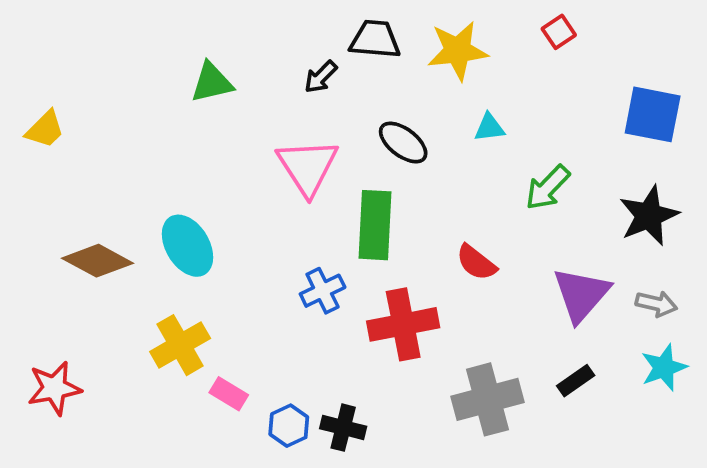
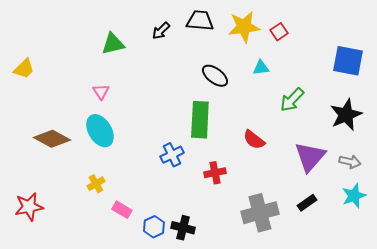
red square: (559, 32) -> (279, 32), moved
black arrow: (321, 77) -> (161, 31), moved
pink triangle: (308, 167) -> (101, 92), moved, size x0.5
red cross: (403, 324) -> (215, 173), size x0.6
yellow cross: (180, 345) -> (96, 184), size x0.6

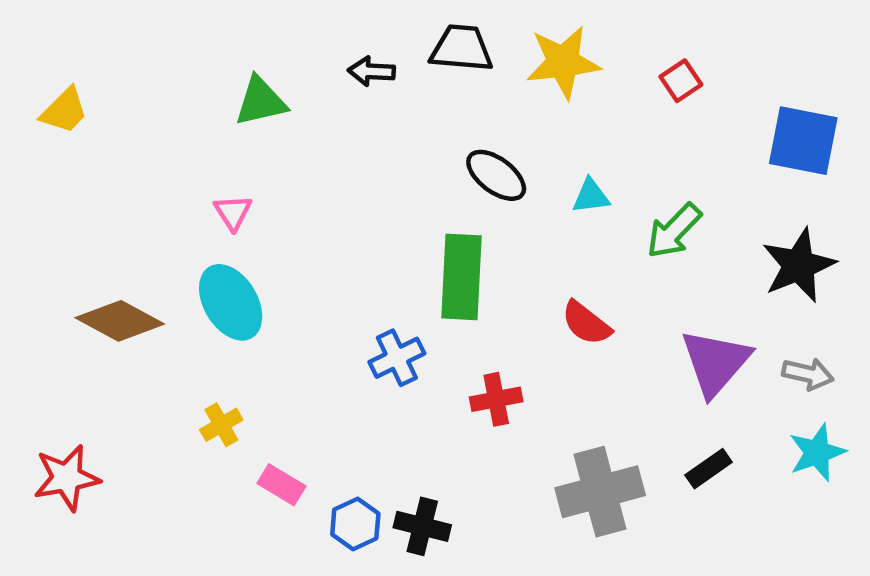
black arrow: (161, 31) -> (371, 71), turned 48
red square: (279, 32) -> (681, 81), moved
cyan triangle: (261, 68) -> (591, 196), moved
yellow trapezoid: (24, 69) -> (64, 111), moved

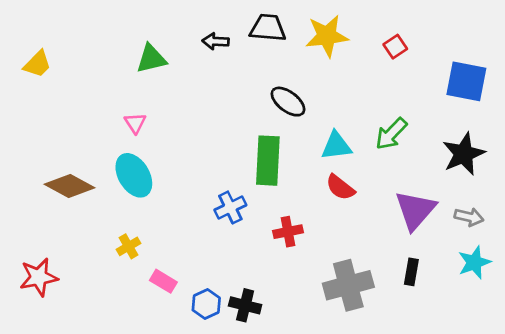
cyan triangle: (591, 196) -> (336, 146), moved, size x1.4
black rectangle: (709, 469) -> (411, 272), turned -45

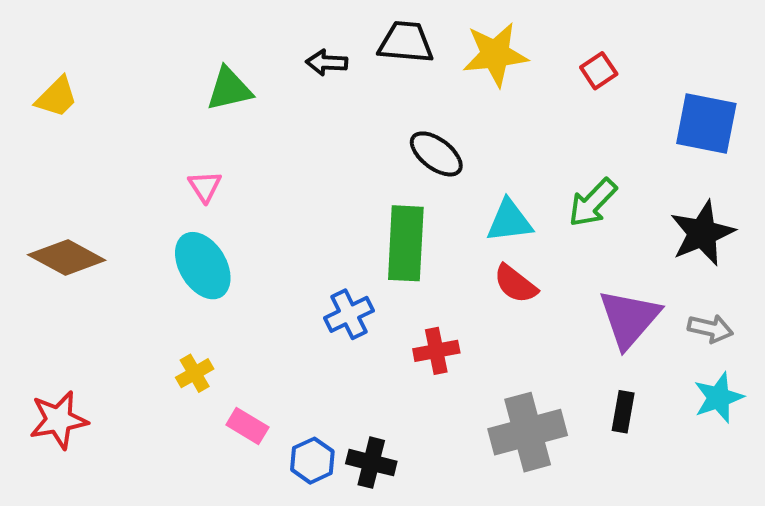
brown diamond: (69, 186) -> (67, 257), moved

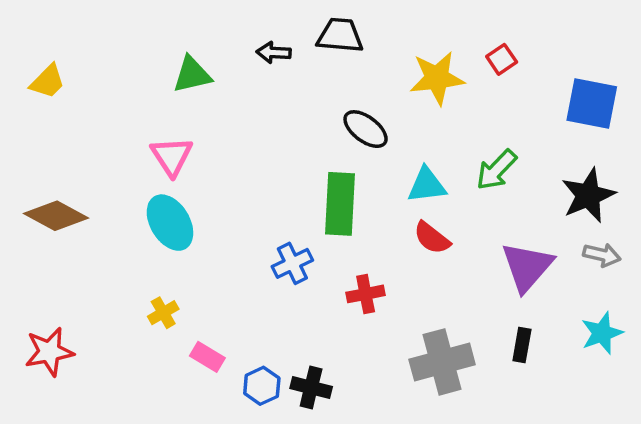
yellow star: (495, 54) -> (437, 78), moved
pink triangle: (205, 186) -> (172, 156), size x1.5
gray arrow: (710, 329) -> (602, 255), moved

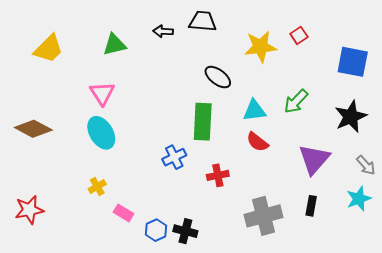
yellow trapezoid: (48, 81) -> (49, 49), moved, size x1.4
gray arrow: (602, 255) -> (366, 165), moved, turned 35

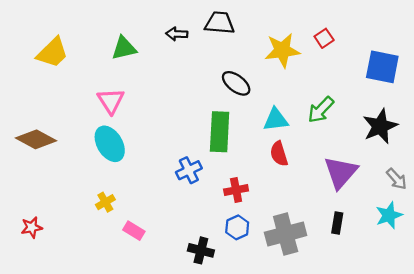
red semicircle: (257, 142) -> (279, 154), turned 35
red star: (29, 210) -> (32, 227), size x0.7
blue hexagon: (156, 230) -> (237, 227), moved

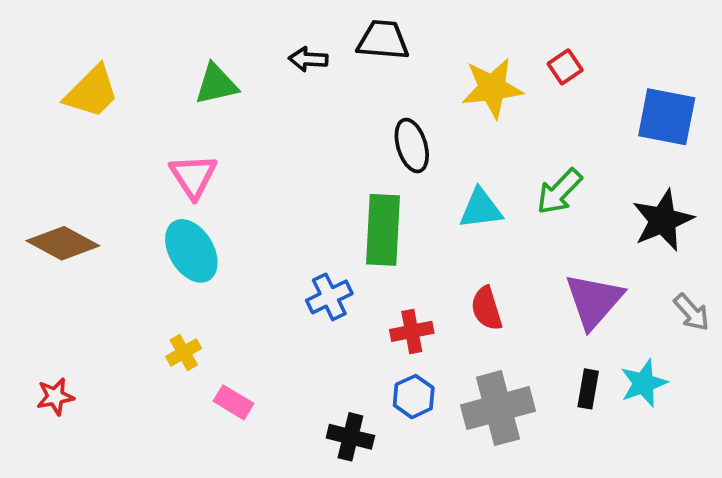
black ellipse: (236, 83) -> (412, 145), turned 36
red semicircle: (279, 154) -> (486, 308), moved
cyan star: (389, 215) -> (644, 383), moved

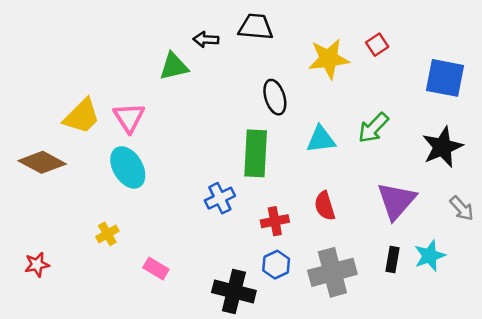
green triangle: (216, 84) -> (174, 66), moved
yellow trapezoid: (92, 92) -> (82, 116), moved
yellow cross: (184, 352) -> (107, 234), moved
black cross: (350, 437) -> (234, 292), size x1.4

